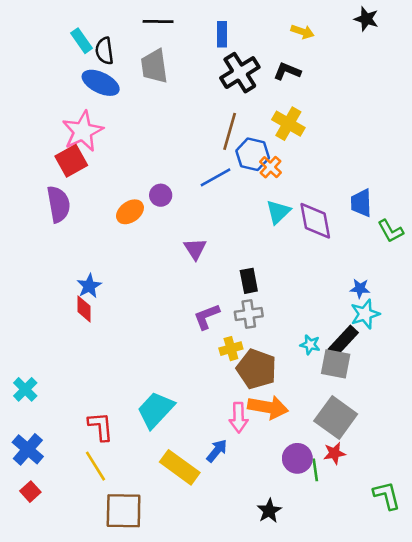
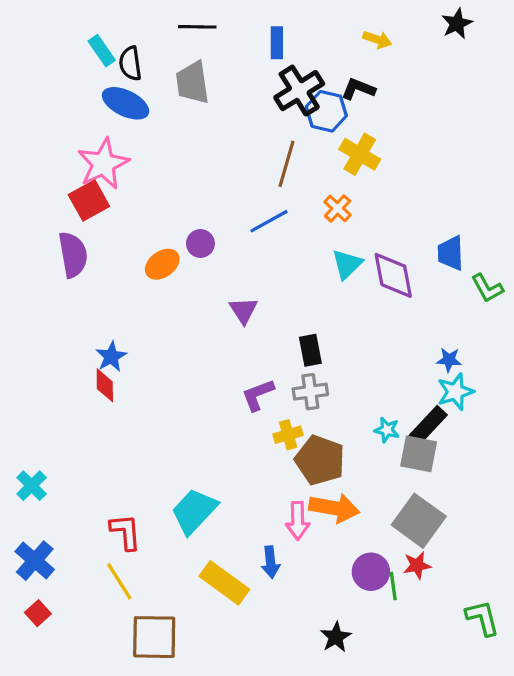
black star: (366, 19) -> (457, 24), turned 30
blue hexagon: (253, 154) -> (326, 111), moved
blue arrow: (217, 451) -> (271, 562), turned 135

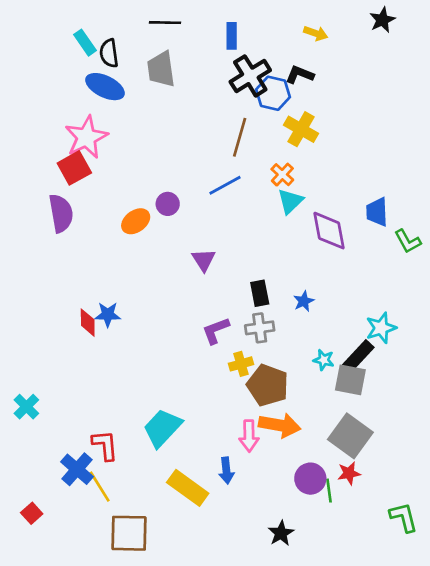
cyan triangle: (347, 264) -> (290, 201), moved
blue star: (111, 357) -> (108, 315), moved, turned 30
blue star: (449, 360) -> (304, 301), moved, turned -30
blue cross: (35, 561) -> (77, 469), moved

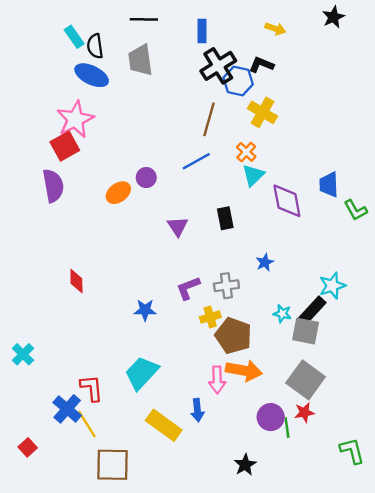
black rectangle: (260, 293) -> (225, 218), moved
blue star: (108, 315) -> (145, 310), moved

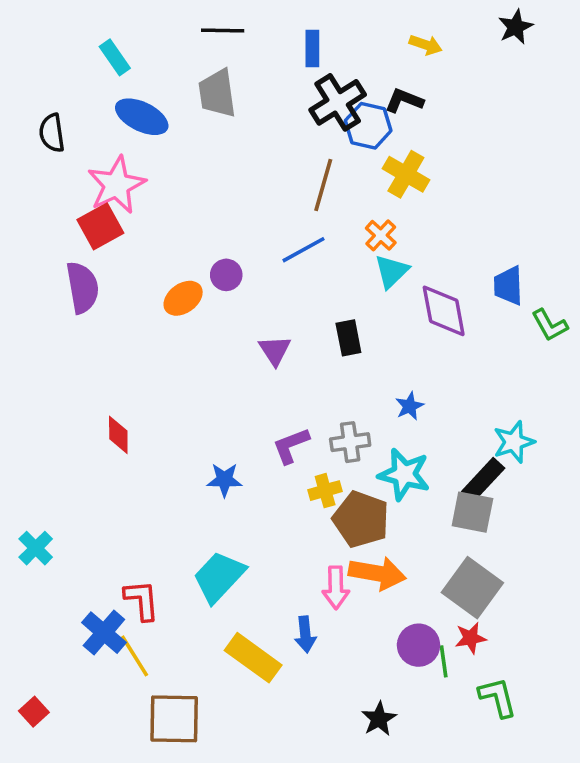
black semicircle: (95, 46) -> (52, 133), moved
cyan star: (282, 314) -> (404, 474), moved, size x1.8
red square: (28, 447) -> (34, 712), moved
green L-shape: (352, 451) -> (498, 697), moved

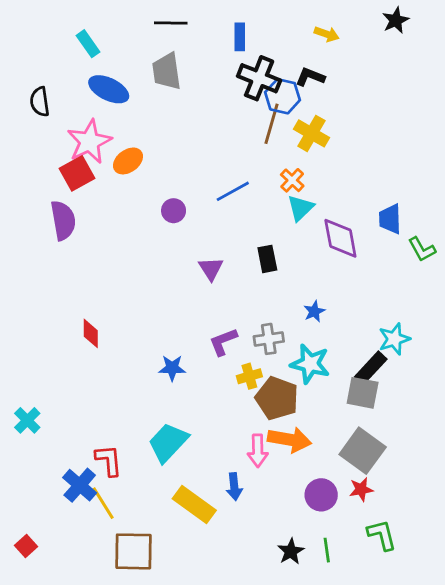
black cross: (338, 102) -> (259, 78), turned -36
brown line: (323, 185) -> (271, 124), moved
orange ellipse: (183, 298) -> (128, 161), moved
green line: (444, 661) -> (327, 550), moved

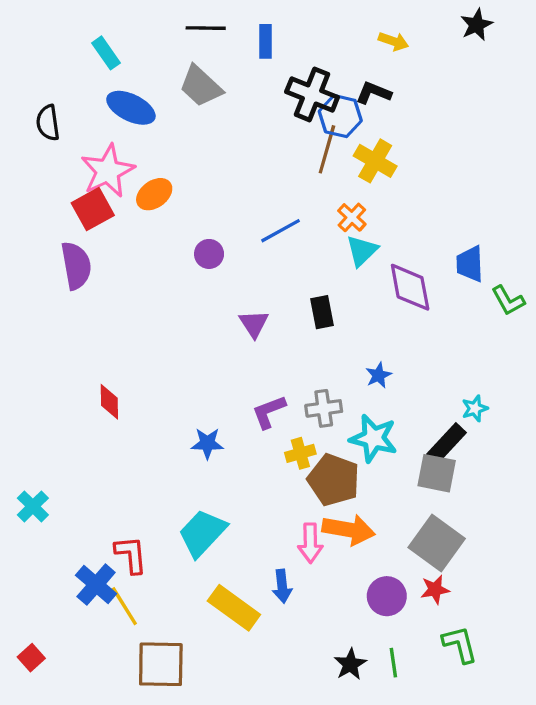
blue rectangle: (240, 37) -> (266, 41), moved
gray trapezoid: (167, 71) -> (201, 86), turned -39
cyan star: (394, 339) -> (475, 408), size x0.7

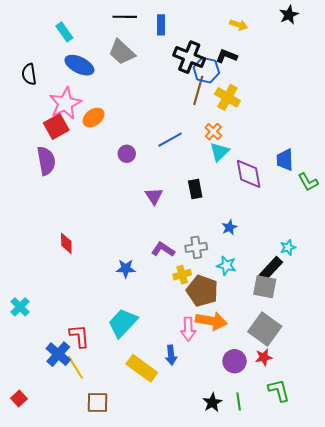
purple L-shape: (269, 412) -> (163, 249), turned 55
cyan star: (373, 438) -> (226, 266), size x0.7
brown square: (161, 664) -> (98, 403), size x0.7

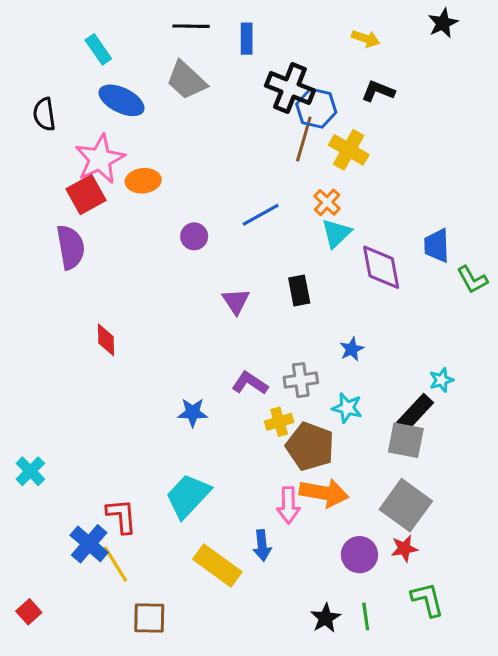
black L-shape: (226, 56) -> (378, 91), moved
orange ellipse: (94, 118) -> (143, 181), turned 30
red diamond: (66, 243) -> (106, 340), moved

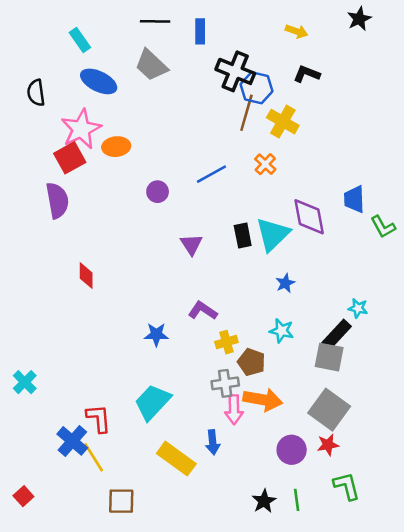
cyan triangle: (336, 233) -> (273, 234), moved, size x1.4
gray cross: (301, 380) -> (225, 383), moved
cyan star: (441, 380) -> (358, 308), turned 30
brown pentagon: (310, 446) -> (251, 362), size x0.7

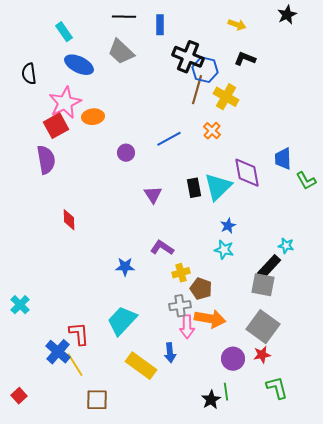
cyan star: (282, 331) -> (224, 250), moved
green line: (297, 500) -> (226, 392), moved

